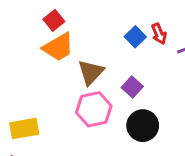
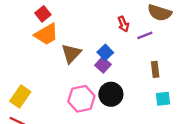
blue square: (135, 37) -> (105, 52), moved
pink hexagon: (94, 109) -> (81, 99), moved
yellow rectangle: (24, 129) -> (20, 97), turned -45

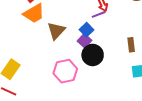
purple line: (145, 35) -> (99, 14), moved
black circle: (111, 94) -> (93, 55), moved

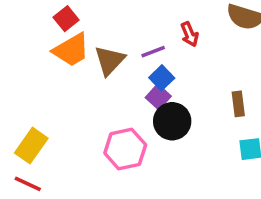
purple line: (99, 14) -> (153, 52), moved
brown triangle: (56, 31) -> (110, 60), moved

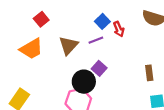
orange trapezoid: (71, 50) -> (31, 49), moved
blue square: (162, 78) -> (102, 21), moved
black circle: (172, 121) -> (84, 82), moved

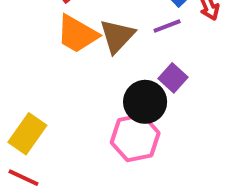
orange trapezoid: (31, 49) -> (77, 34), moved, turned 60

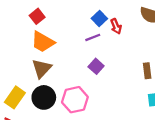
brown triangle: (117, 36) -> (42, 69), moved
black circle: (145, 102) -> (44, 97), moved

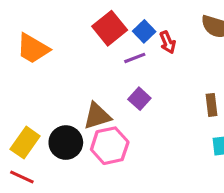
red square: (37, 16) -> (110, 28), moved, size x1.5
orange trapezoid: (43, 42) -> (33, 49), moved
brown triangle: (42, 69) -> (97, 116), moved, turned 30

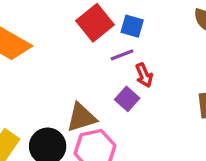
blue square: (144, 31) -> (132, 26), turned -30
red arrow: (168, 42) -> (144, 75), moved

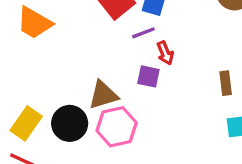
purple square: (127, 99) -> (148, 76), turned -30

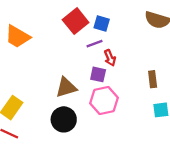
black circle: (70, 123) -> (64, 119), moved
pink hexagon: (117, 127) -> (104, 100), moved

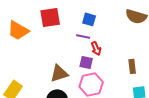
red square: (76, 21) -> (50, 17), moved, turned 30
purple line: (95, 44) -> (83, 36), turned 32

